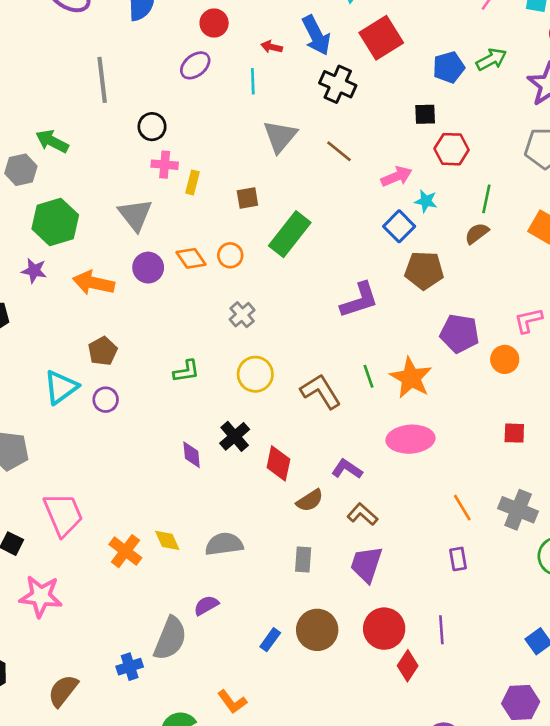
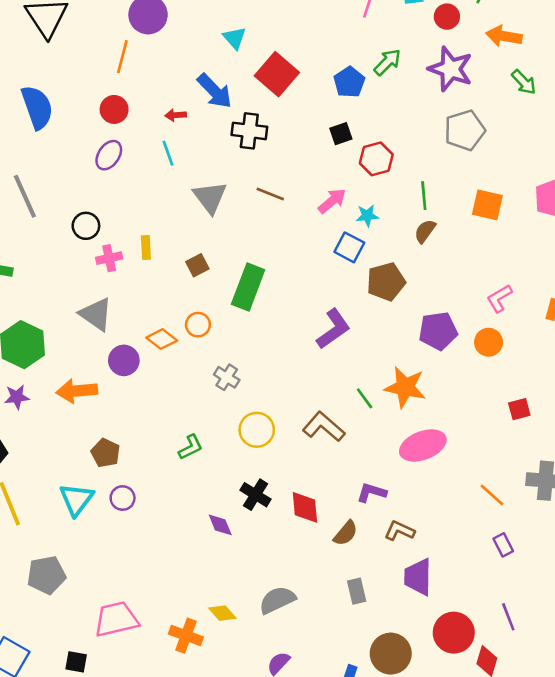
yellow rectangle: (192, 182) -> (146, 248), moved
pink trapezoid: (63, 514) -> (116, 619), turned -63

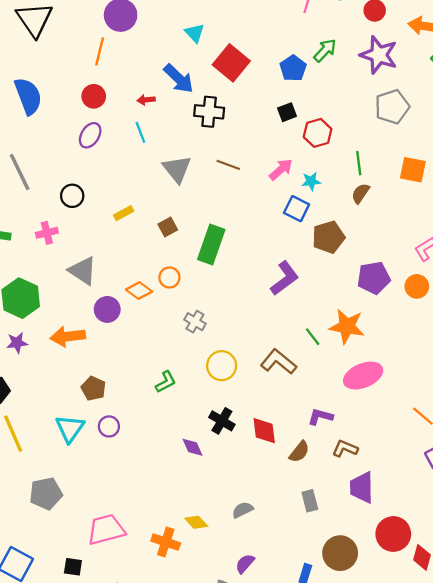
yellow rectangle: (146, 248) -> (124, 213), turned 66
pink cross: (109, 258) -> (47, 233), moved
gray semicircle: (277, 600) -> (243, 510), size x0.7

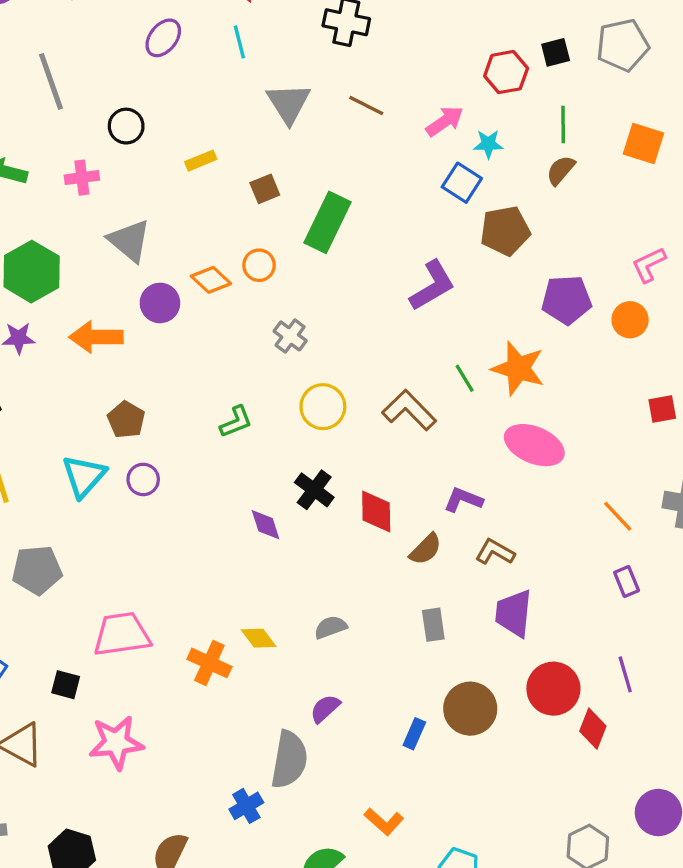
black square: (287, 112) -> (556, 52), moved
pink ellipse: (363, 376) -> (534, 445), turned 39

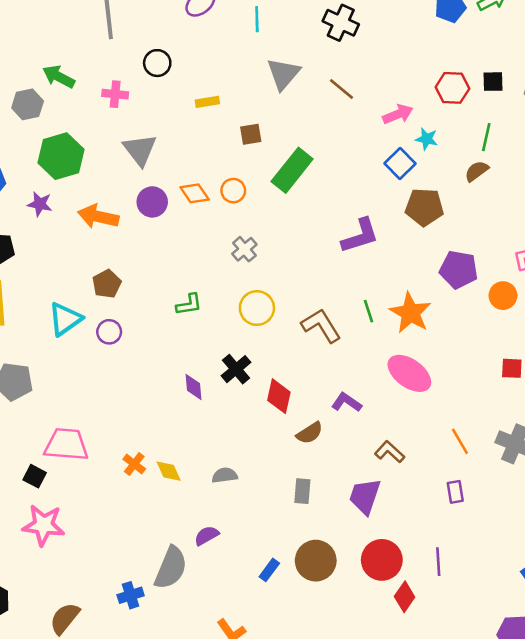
brown L-shape: (495, 552) -> (390, 452), moved
orange cross: (209, 663) -> (134, 464), moved, size x0.7
black square: (66, 685) -> (35, 476), moved

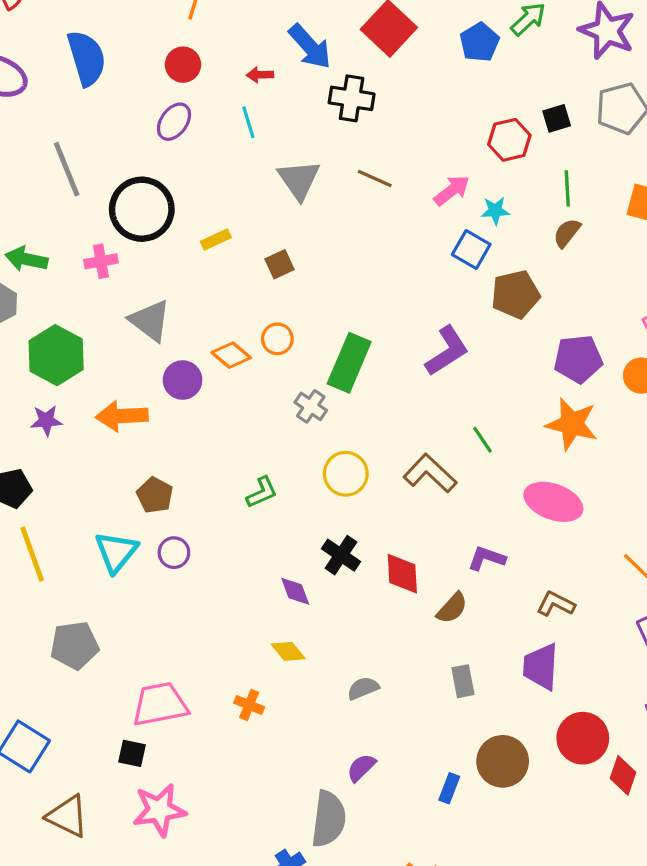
black circle: (157, 63) -> (142, 209), size x1.8
green rectangle: (292, 170) -> (349, 363), moved
orange star: (410, 313) -> (572, 424), moved
yellow diamond: (169, 471) -> (288, 651), moved

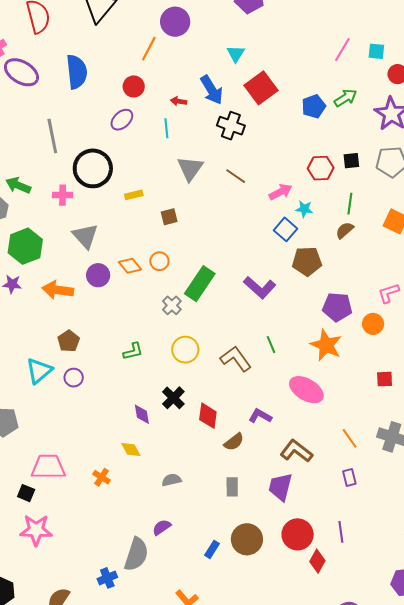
purple L-shape: (447, 351) -> (260, 287), turned 64
brown L-shape: (556, 604) -> (296, 451), size x1.4

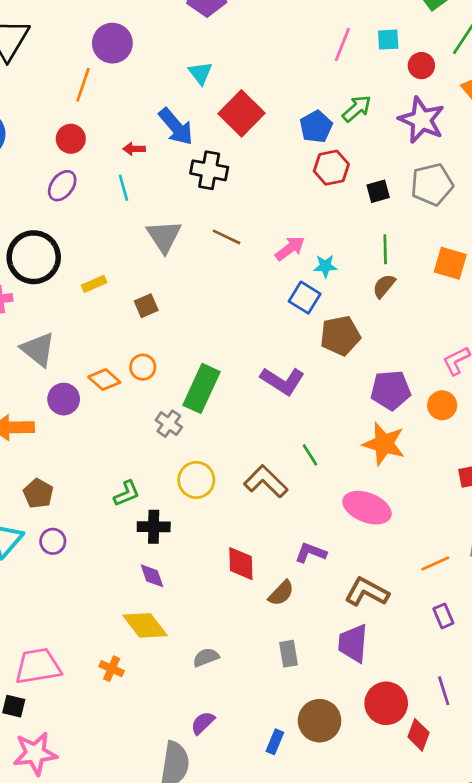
red hexagon: (321, 168) -> (331, 168), moved
black cross: (173, 398) -> (154, 527), moved, turned -35
orange line: (350, 438) -> (435, 564), turned -70
yellow diamond: (131, 449) -> (145, 625), size x1.6

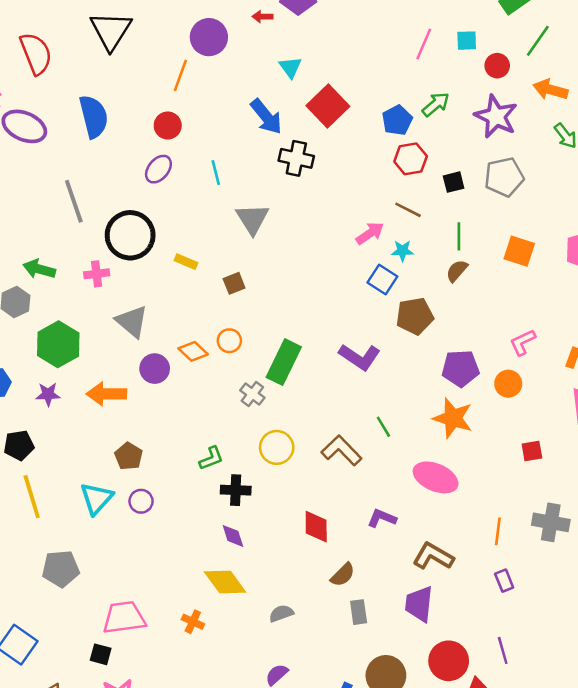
red arrow: (134, 149) -> (262, 17), moved
brown line: (227, 237) -> (408, 210), moved
yellow rectangle: (94, 284) -> (186, 262), turned 45
orange line: (435, 564) -> (498, 531), turned -60
brown semicircle: (281, 593) -> (343, 575), moved

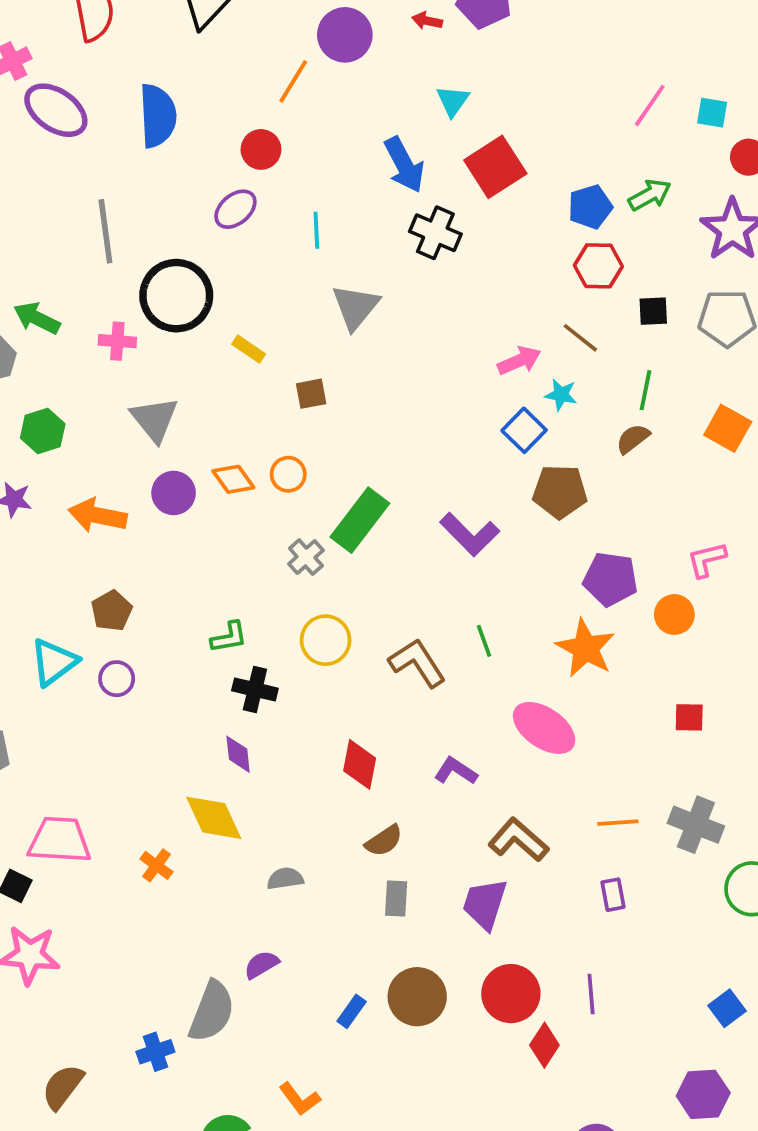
green hexagon: (58, 344) -> (43, 431), size x0.7
orange line: (498, 531) -> (618, 823), turned 68

